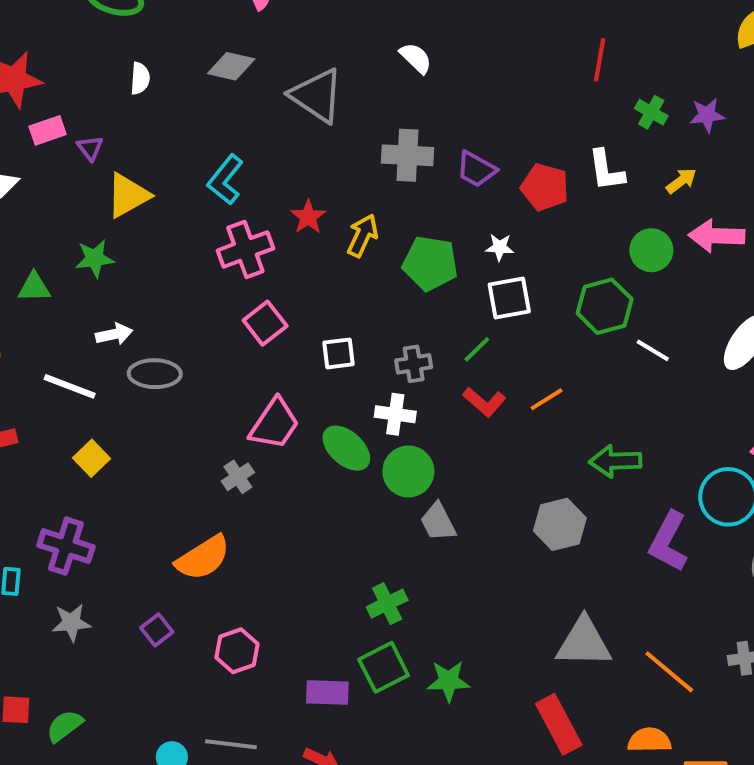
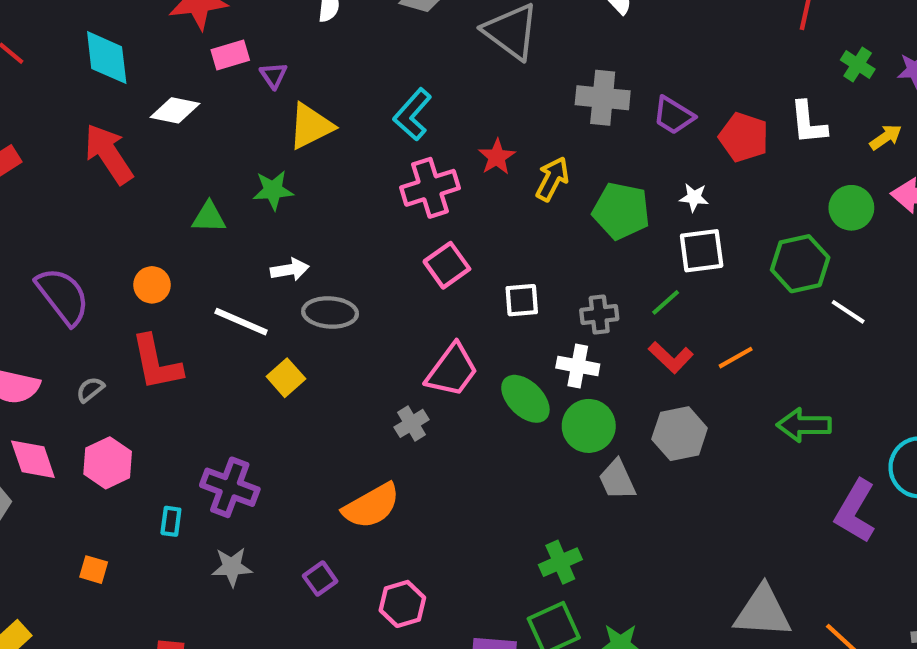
yellow square: (91, 458) -> (286, 378), moved
gray hexagon: (560, 524) -> (680, 434), moved

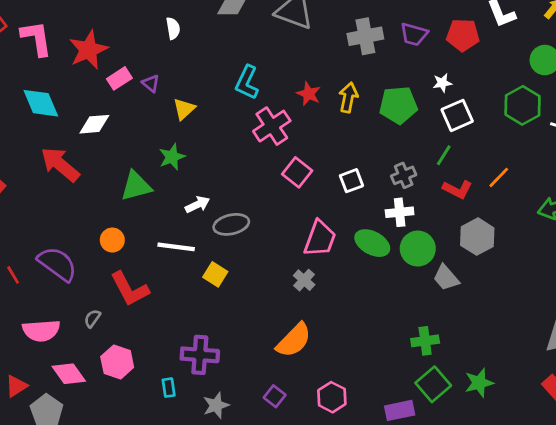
yellow triangle: (311, 126) -> (184, 109), size x0.7
green triangle: (209, 217) -> (136, 186), size x1.4
green cross: (560, 562) -> (425, 341), turned 32

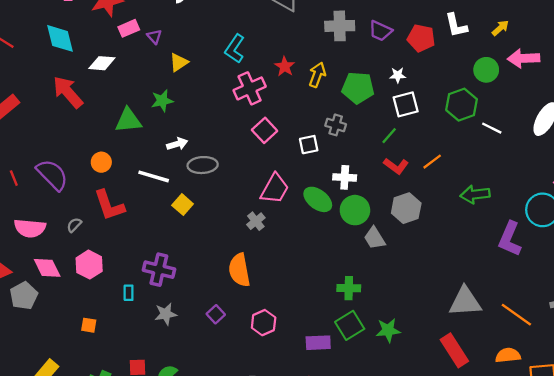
gray cross: (404, 175) -> (336, 125), moved, turned 30
orange semicircle: (294, 340) -> (239, 270), turned 116

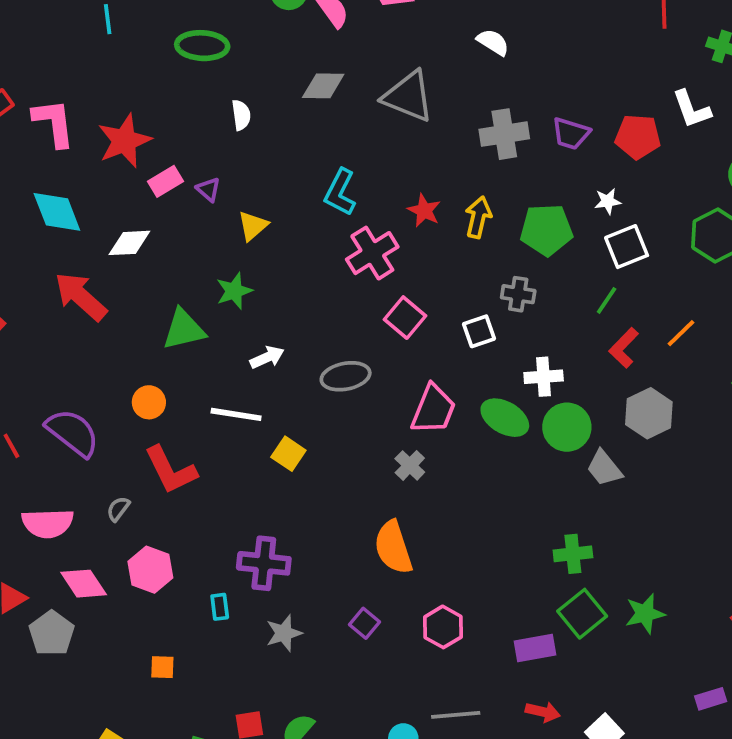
gray ellipse: (203, 165) -> (346, 376), moved
red L-shape: (396, 166) -> (624, 348), turned 105

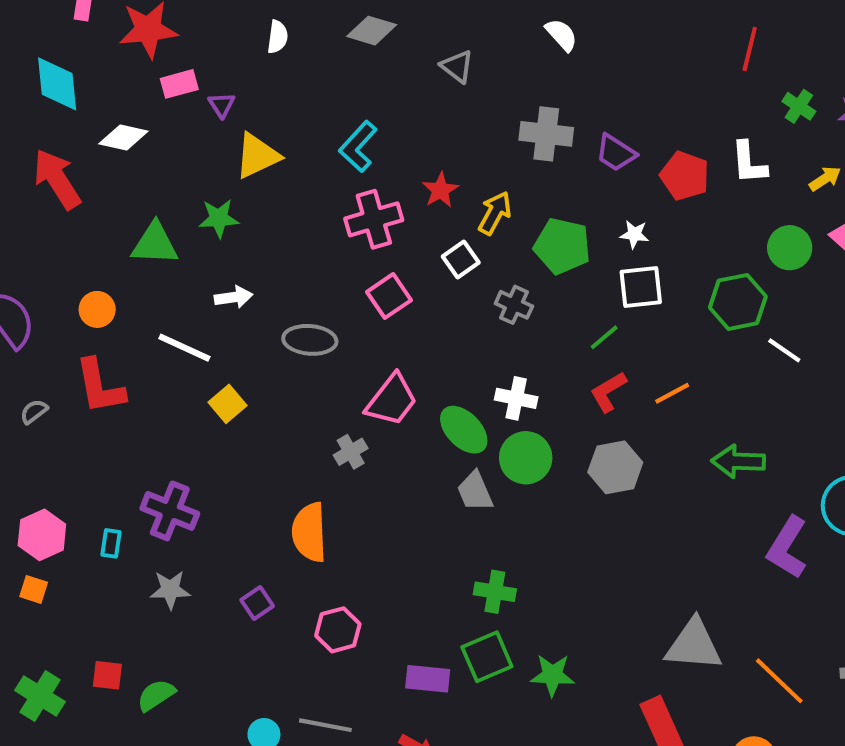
gray triangle: (408, 96) -> (457, 66), size x0.6
yellow triangle: (253, 226) -> (257, 156), size x1.4
white square: (479, 331) -> (461, 259), moved, turned -32
gray trapezoid: (604, 468) -> (475, 491), moved
pink hexagon: (150, 570) -> (42, 535), moved

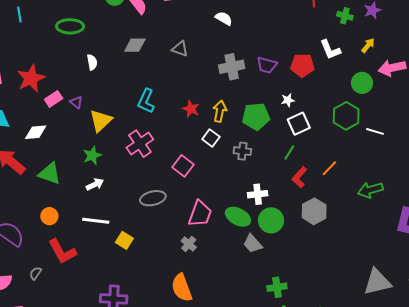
pink cross: (374, 219) -> (140, 144), moved
green triangle: (155, 244) -> (50, 174), moved, turned 35
white arrow: (234, 297) -> (95, 184), moved

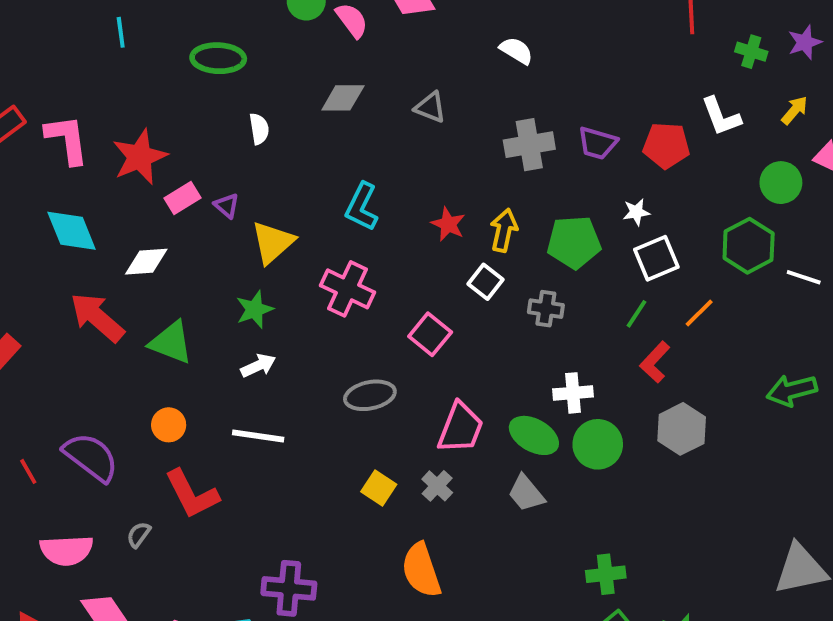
pink cross: (140, 144) -> (348, 289), turned -32
orange line: (329, 168) -> (699, 313), moved
yellow square: (124, 240) -> (379, 488), moved
gray trapezoid: (253, 244) -> (526, 493), moved

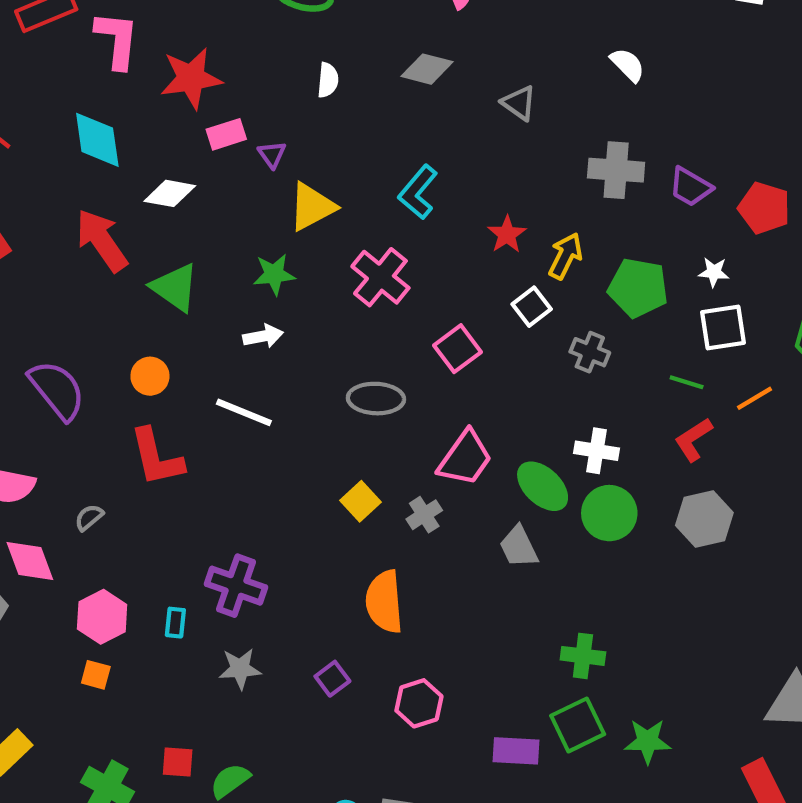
green line: (637, 314) -> (687, 382), turned 60
gray semicircle: (139, 535) -> (89, 517), moved

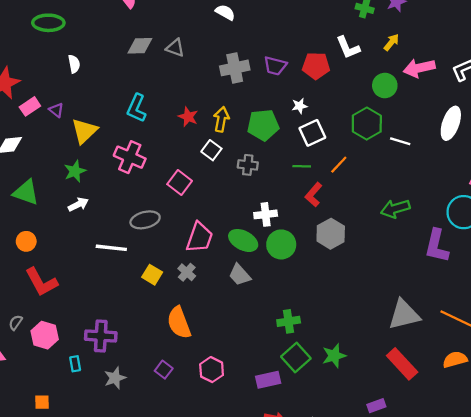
gray diamond: (427, 69) -> (140, 46), moved
white line: (244, 412) -> (111, 248), moved
pink hexagon: (102, 617) -> (45, 335), moved

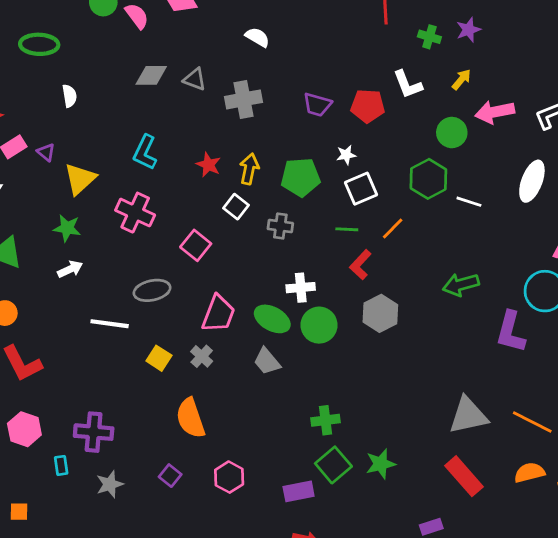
gray cross: (235, 68) -> (243, 99), moved
green star: (75, 171) -> (67, 228), turned 30

